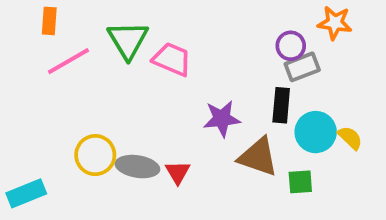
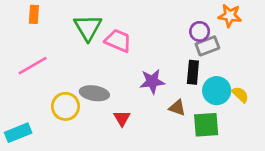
pink line: (68, 61) -> (33, 66), moved
brown triangle: (258, 157) -> (177, 108), size x0.6
gray ellipse: (137, 167) -> (94, 93), moved
green square: (300, 182) -> (206, 125), size x1.5

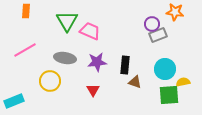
black rectangle: (193, 72) -> (125, 65), moved
purple star: (152, 81) -> (97, 62), moved
gray ellipse: (94, 93) -> (65, 58), moved
yellow semicircle: (240, 95) -> (183, 82), moved, turned -56
green square: (206, 125) -> (169, 95), moved

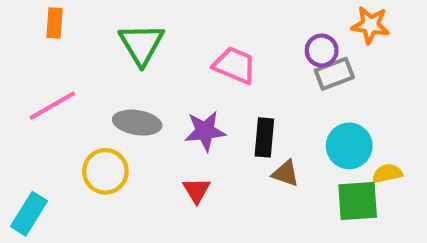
pink trapezoid: (90, 31) -> (235, 65), moved
cyan rectangle: (14, 101) -> (29, 214), turned -36

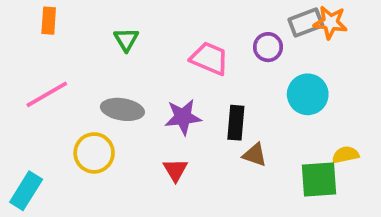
green triangle: (141, 44) -> (126, 40), size x0.6
purple circle: (322, 50) -> (268, 47), moved
gray rectangle: (334, 74) -> (306, 22), moved
cyan circle: (349, 146) -> (308, 94), moved

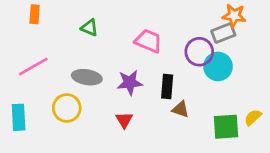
gray rectangle: (306, 22) -> (223, 33), moved
green triangle: (126, 40) -> (89, 28), turned -36
purple circle: (268, 47) -> (199, 52), moved, size x1.4
yellow semicircle: (346, 155) -> (253, 117), moved, turned -30
cyan rectangle: (26, 191) -> (19, 117), moved, turned -35

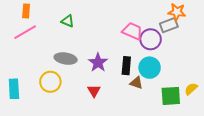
pink trapezoid: (148, 41) -> (132, 31), moved
pink line: (33, 66) -> (25, 32), moved
cyan circle: (218, 66) -> (150, 68), moved
purple star: (130, 83) -> (98, 63), turned -30

